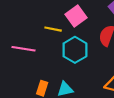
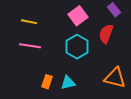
yellow line: (53, 29) -> (29, 22), moved

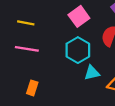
orange rectangle: (47, 82) -> (32, 88), moved
cyan triangle: (68, 83) -> (92, 73), moved

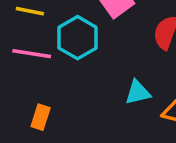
cyan hexagon: (78, 50) -> (78, 38), moved

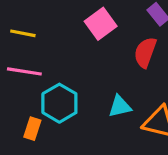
cyan hexagon: (78, 38) -> (59, 103), moved

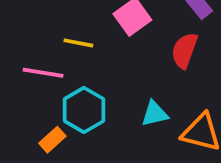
yellow line: (23, 33) -> (78, 43), moved
orange rectangle: (32, 129) -> (52, 140), turned 30

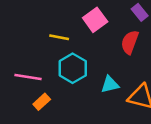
pink line: (43, 73) -> (28, 77), moved
cyan hexagon: (84, 110) -> (73, 68), moved

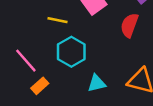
pink line: (28, 77) -> (26, 61), turned 40
cyan triangle: (110, 84) -> (97, 83), moved

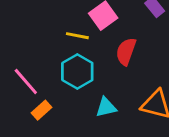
yellow line: (57, 20) -> (77, 36), moved
red semicircle: (129, 25) -> (126, 51), moved

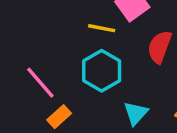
cyan triangle: (106, 107) -> (136, 113), turned -35

